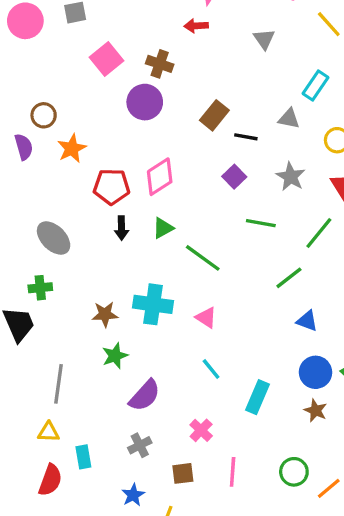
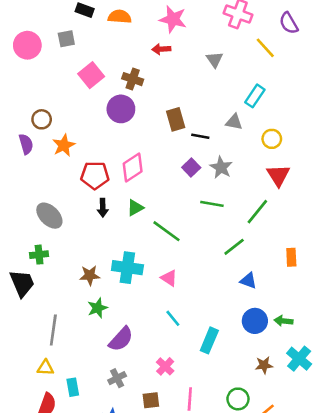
brown rectangle: (214, 115) -> (176, 119), turned -55
gray star: (291, 177) -> (221, 167), moved
brown star: (315, 410) -> (264, 365), moved, turned -30

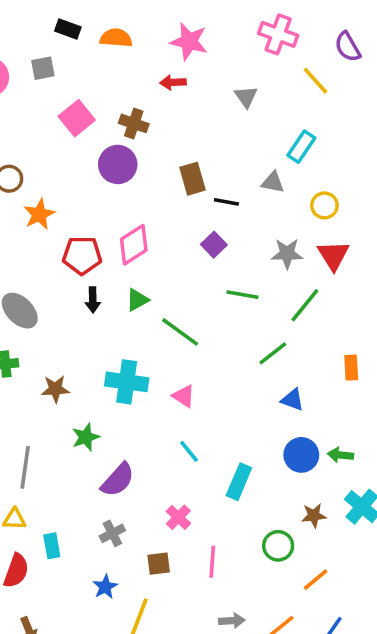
gray star: (221, 167) -> (287, 254), moved, turned -30
brown star: (90, 275) -> (55, 389), moved
green circle: (238, 399) -> (278, 546), moved

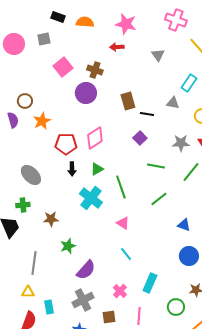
green line: (180, 332) -> (121, 187), turned 35
green line: (273, 353) -> (159, 199), moved
cyan cross: (127, 382) -> (91, 198), moved, turned 30
cyan rectangle: (239, 482) -> (150, 283), moved
gray cross: (112, 533) -> (83, 300), size x1.5

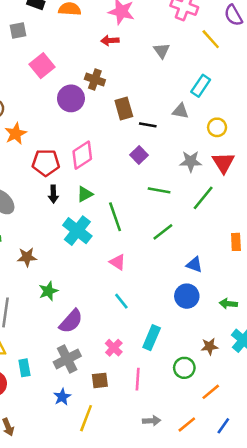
brown cross: (95, 70) -> (95, 80), moved
blue circle: (189, 256) -> (187, 296), moved

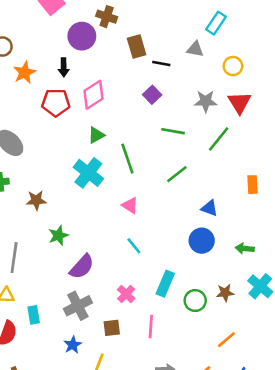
black arrow: (53, 194) -> (64, 67), moved
green circle: (184, 368) -> (195, 301), moved

